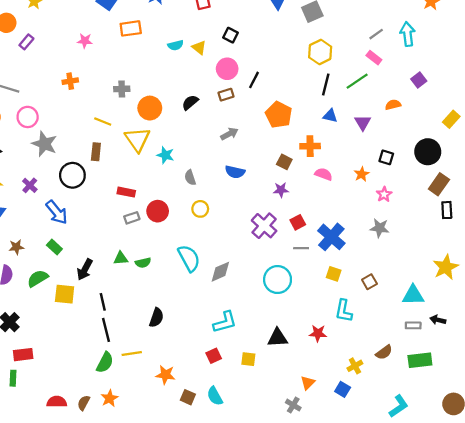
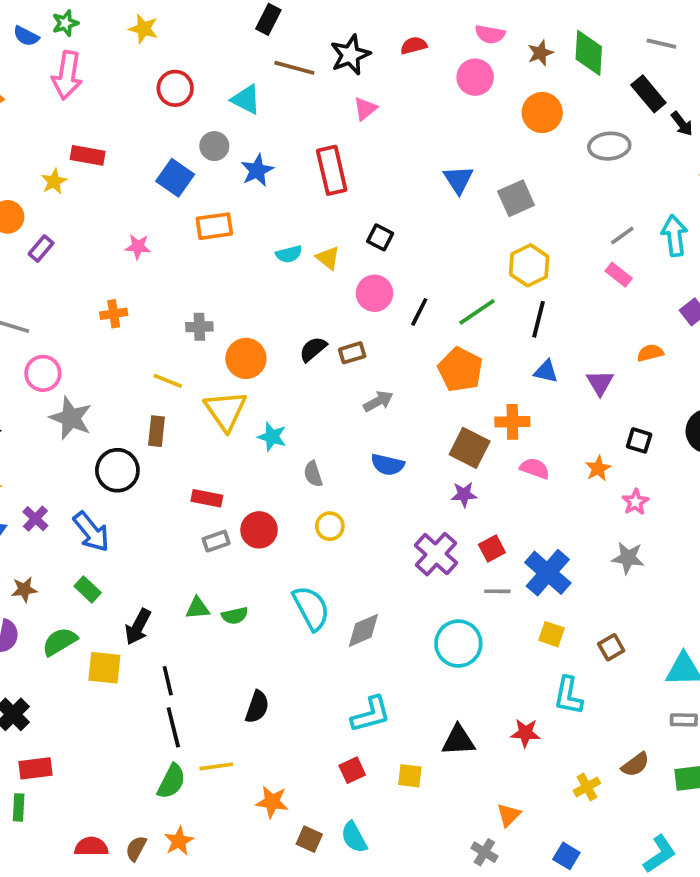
green line: (357, 81) -> (477, 312), moved
brown rectangle: (226, 95) -> (352, 353), moved
brown square: (284, 162) -> (470, 448), size x1.5
purple cross: (30, 185) -> (35, 519), moved
blue square: (343, 389) -> (566, 856), moved

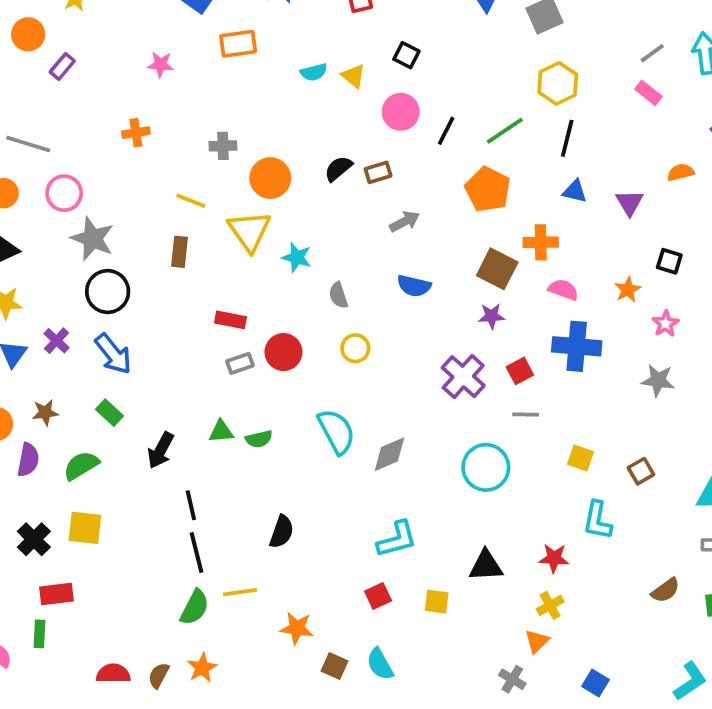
black circle: (117, 470) -> (108, 292), moved
blue cross: (548, 573) -> (577, 346), moved, turned -36
yellow square: (104, 668) -> (85, 528), moved
yellow cross: (587, 787) -> (550, 605), moved

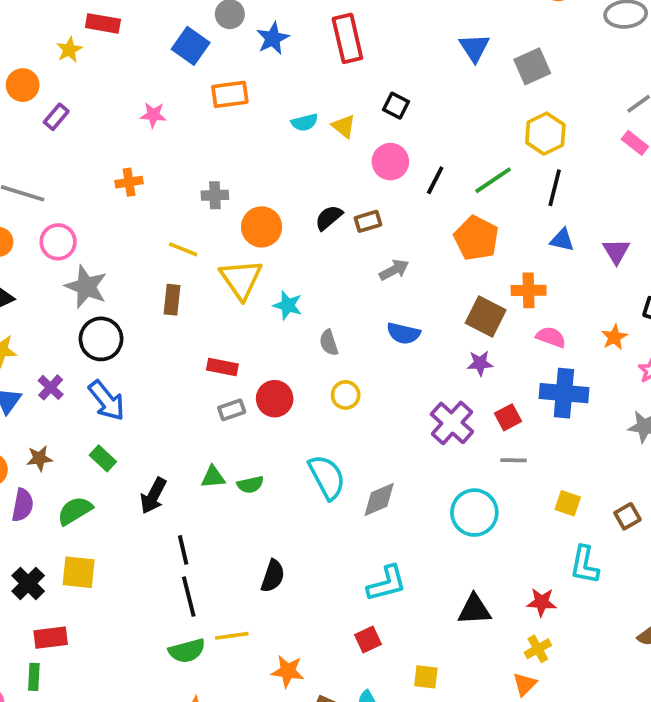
yellow square: (437, 602) -> (426, 677), moved
green semicircle: (195, 607) -> (187, 651), turned 48

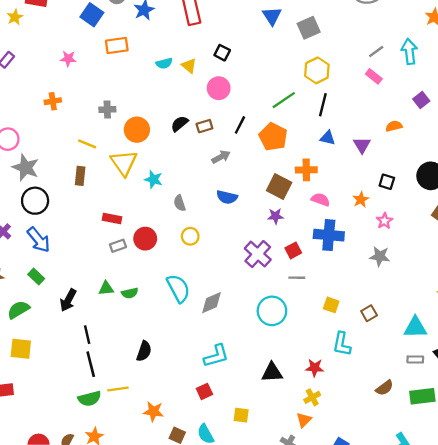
black line: (435, 180) -> (240, 125), moved

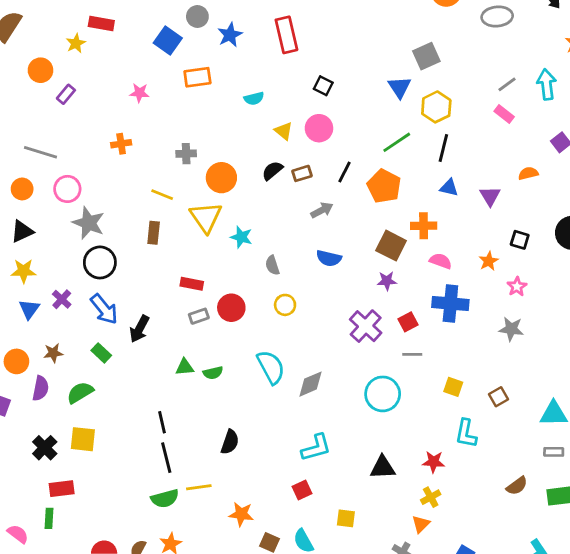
blue triangle: (272, 16) -> (400, 87), moved
yellow triangle: (189, 66) -> (284, 131), moved
black arrow: (68, 300) -> (139, 329), moved

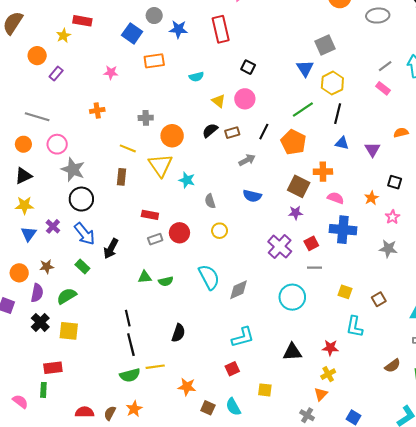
blue star: (230, 35) -> (178, 29), turned 30
black cross: (45, 448) -> (40, 322), moved

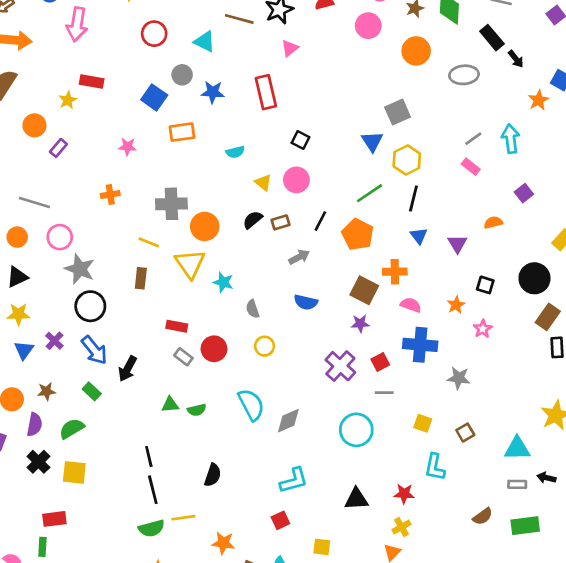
gray cross: (146, 118) -> (171, 204), size x1.6
blue triangle: (342, 143) -> (419, 236), turned 40
gray rectangle: (155, 239) -> (183, 357), turned 56
gray star: (388, 249) -> (459, 378), moved

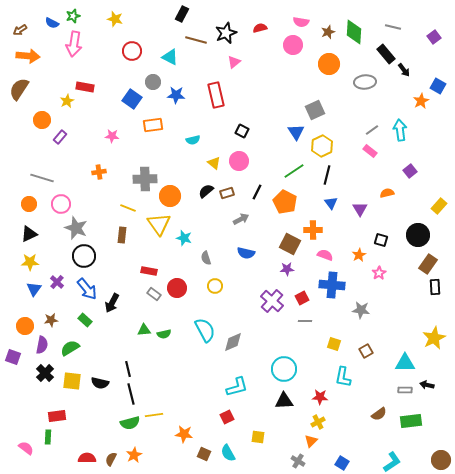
cyan circle: (356, 430) -> (284, 369), moved
black semicircle: (213, 475) -> (100, 383), moved, turned 84

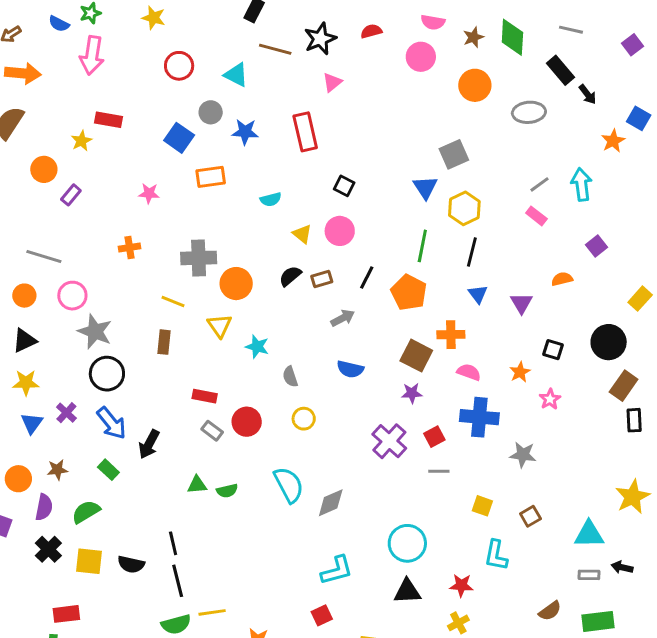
green line: (294, 171) -> (422, 246), turned -45
yellow triangle: (159, 224) -> (220, 326), size x0.7

